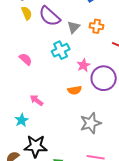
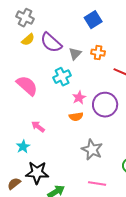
yellow semicircle: (27, 13) -> (28, 40), turned 72
pink semicircle: (26, 59) -> (27, 86), size x1.6
pink star: (84, 65) -> (79, 98), moved
gray star: (91, 123) -> (92, 150), turned -30

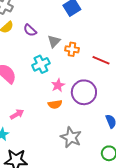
purple semicircle: (51, 43) -> (30, 30), size x0.6
orange cross: (98, 53) -> (72, 49), moved
pink arrow: (38, 127) -> (17, 114), turned 112

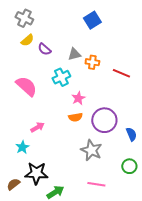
purple semicircle: (30, 30) -> (44, 49), moved
gray triangle: (54, 41) -> (74, 54), turned 32
purple circle: (84, 92) -> (104, 120), moved

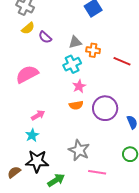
cyan cross: (61, 77) -> (72, 64), moved
pink semicircle: (26, 86) -> (27, 74), turned -70
cyan star: (22, 147) -> (32, 135), moved
gray star: (91, 150) -> (79, 150), moved

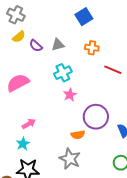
gray triangle: (75, 42) -> (58, 45), moved
orange cross: (93, 50) -> (92, 48), moved
orange semicircle: (76, 105) -> (78, 135), moved

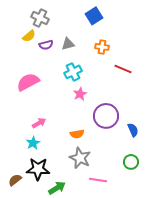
gray cross: (16, 15) -> (40, 18), moved
purple semicircle: (36, 46) -> (46, 45), turned -56
orange semicircle: (78, 135) -> (77, 134), moved

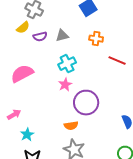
pink star: (80, 94) -> (65, 85), moved
purple circle: (106, 116) -> (86, 103), moved
pink arrow: (39, 123) -> (14, 115), moved

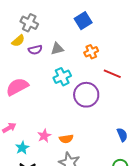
orange cross: (96, 39) -> (91, 52), turned -32
pink star: (65, 85) -> (44, 136), moved
purple circle: (86, 103) -> (86, 95), moved

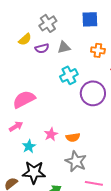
blue square: (83, 21) -> (90, 19), turned 30
gray cross: (29, 23) -> (48, 23), moved, turned 30
orange cross: (91, 52) -> (98, 50), turned 32
pink semicircle: (17, 87) -> (24, 99), moved

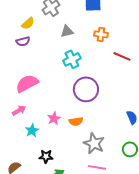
purple semicircle: (42, 48) -> (23, 41), moved
purple circle: (93, 93) -> (86, 89), moved
gray star: (76, 161) -> (94, 143), moved
black star: (34, 172) -> (46, 156), moved, size x0.6

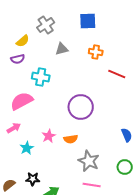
cyan cross: (72, 59) -> (41, 77), moved, turned 36
black star: (46, 156) -> (33, 179), moved

